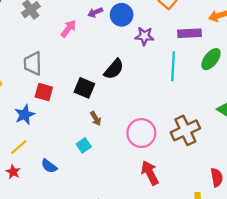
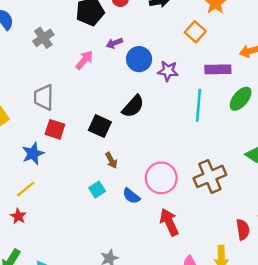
blue circle: (122, 15) -> (139, 59), moved
blue semicircle: (49, 166) -> (131, 196), moved

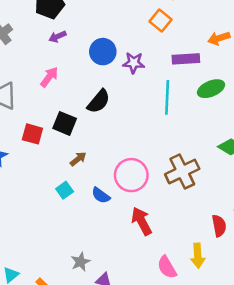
purple arrow: (114, 43) -> (57, 37), moved
pink arrow: (84, 60) -> (49, 77), moved
green ellipse: (241, 99) -> (211, 89), turned 30
red square: (55, 129) -> (32, 134), moved
brown arrow: (111, 160) -> (78, 159), turned -98

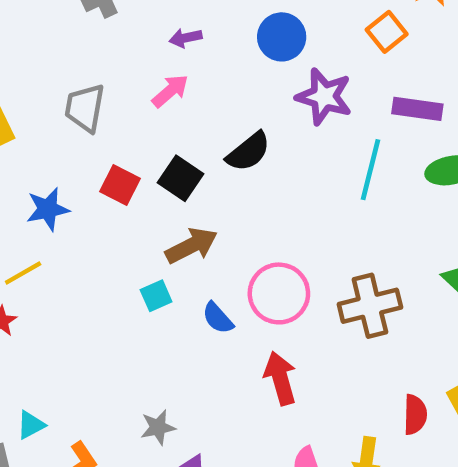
purple arrow: (57, 37) -> (186, 38), moved
blue circle: (103, 52) -> (282, 37), moved
purple star: (134, 63) -> (324, 97), size x1.4
brown arrow: (78, 159) -> (191, 246), size x1.6

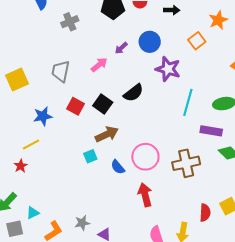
purple arrow: (186, 38) -> (121, 48), moved, turned -32
purple rectangle: (417, 109) -> (211, 131), moved
gray star: (158, 427) -> (82, 223), moved

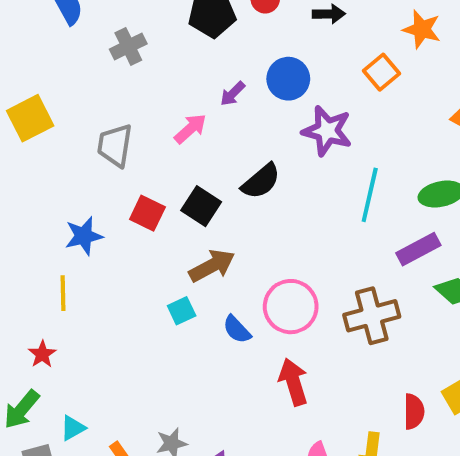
orange star: (218, 20) -> (422, 29), turned -30
yellow square: (17, 80) -> (30, 118), moved
purple rectangle: (211, 131) -> (418, 249), turned -35
yellow line: (31, 145) -> (63, 293), turned -60
red star: (21, 166) -> (42, 354), moved

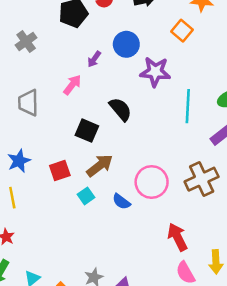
black semicircle: (261, 181) -> (120, 109), turned -80
red square: (147, 213) -> (60, 170), moved, turned -35
red arrow: (293, 382) -> (177, 237), moved

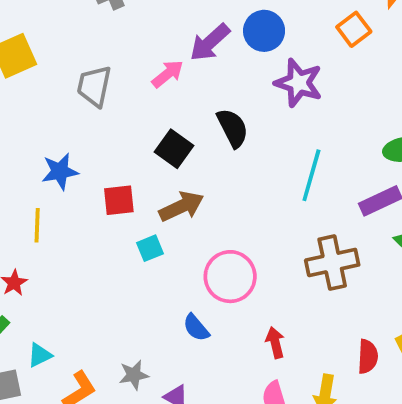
purple arrow: (94, 59) -> (210, 42), size x1.6
cyan line: (188, 106) -> (311, 175), moved
pink circle: (152, 182) -> (230, 277), moved
blue semicircle: (121, 202) -> (196, 328), moved
red arrow: (177, 237) -> (275, 343), size x0.7

